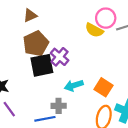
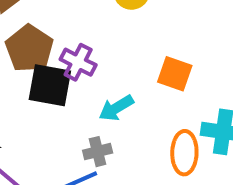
black square: (42, 65) -> (50, 85), turned 35
orange square: (103, 87) -> (175, 74), moved

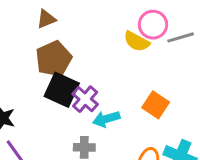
purple cross: (78, 62) -> (85, 99), moved

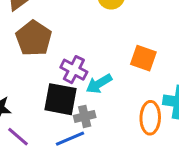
black square: (62, 90) -> (60, 99), moved

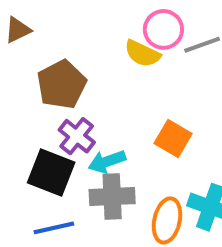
brown pentagon: (34, 38) -> (62, 84), moved
gray cross: (85, 116) -> (112, 197), moved, size x1.5

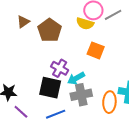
brown pentagon: (62, 84) -> (50, 30), moved
orange square: (173, 138) -> (96, 50), moved

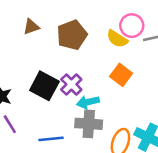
brown triangle: (23, 22) -> (31, 27), moved
black square: (50, 88) -> (44, 86), moved

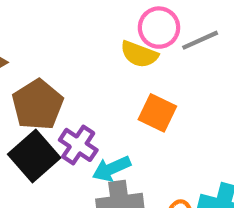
brown pentagon: (72, 35) -> (38, 105), moved
black square: (44, 86) -> (34, 156), turned 32

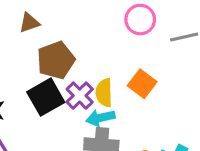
pink circle: (159, 28) -> (140, 20), moved
yellow semicircle: (139, 54) -> (104, 93), moved, turned 56

